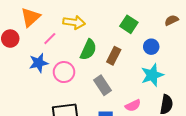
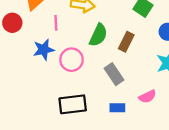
pink line: (50, 39) -> (56, 23), turned -48

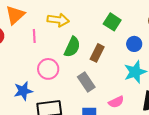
blue star: (44, 50) -> (23, 91), moved

